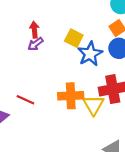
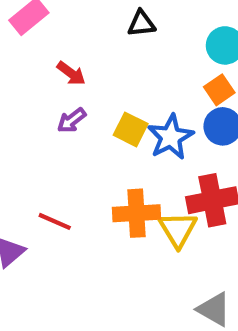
red arrow: (34, 30) -> (71, 73), moved, turned 133
yellow square: (74, 38) -> (131, 129), moved

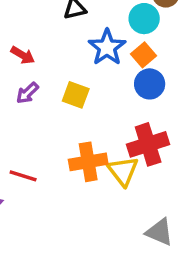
blue star: (171, 137) -> (107, 47), moved

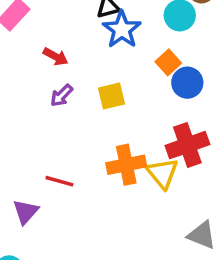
blue star: (107, 47) -> (122, 29), moved
orange square: (144, 55) -> (168, 62), moved
yellow square: (76, 95) -> (111, 96), turned -32

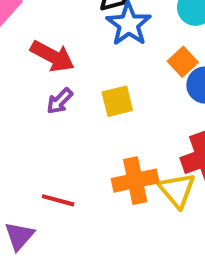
red arrow: (56, 57) -> (52, 56), size x1.5

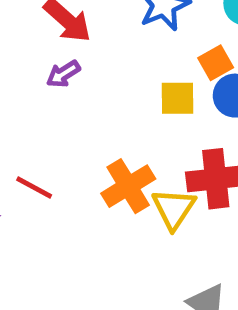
yellow square: (117, 101) -> (178, 98), moved
orange cross: (135, 181) -> (128, 186), turned -33

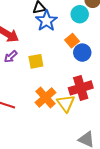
yellow square: (178, 98) -> (36, 61), moved

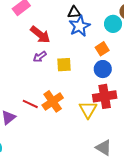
blue circle: (82, 53) -> (103, 69), moved
orange cross: (46, 97) -> (53, 101), moved

